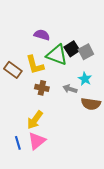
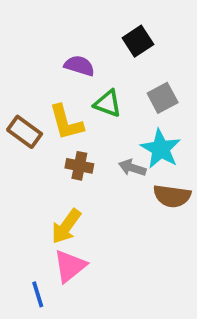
black square: (72, 49) -> (138, 41), moved
green triangle: (57, 55) -> (108, 103), size x0.7
cyan star: (85, 79) -> (161, 149), size x1.5
blue line: (18, 143) -> (38, 294), moved

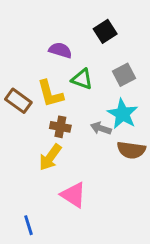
yellow arrow: (66, 226) -> (50, 157), moved
pink triangle: (70, 266) -> (73, 195), moved, turned -48

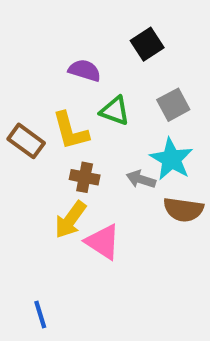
pink triangle: (73, 195) -> (103, 242), moved

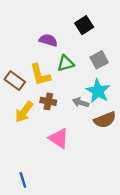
green triangle: (115, 111) -> (66, 63), turned -36
brown semicircle: (183, 210) -> (105, 120), turned -30
yellow arrow: (70, 220) -> (24, 112), moved

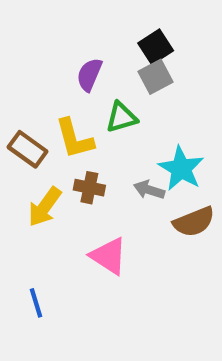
purple semicircle: (48, 40) -> (89, 75), turned -84
gray square: (99, 60) -> (156, 77), moved
blue line: (23, 180) -> (36, 303), moved

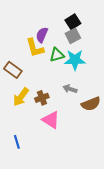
yellow L-shape: (74, 139) -> (35, 48), moved
cyan star: (181, 168) -> (75, 60), moved, turned -30
brown cross: (89, 188) -> (42, 98), moved, turned -32

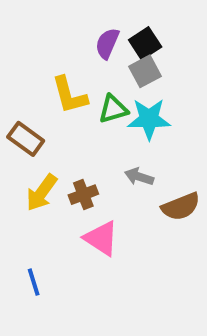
purple semicircle: (42, 35) -> (107, 43), moved

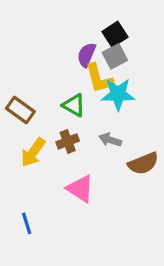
purple semicircle: (107, 43) -> (87, 55), moved
yellow L-shape: (69, 95) -> (99, 78), moved
green triangle: (113, 109) -> (74, 105), moved, turned 45
brown cross: (83, 195) -> (68, 141), moved

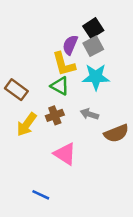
yellow L-shape: (99, 78) -> (64, 64), moved
blue line: (27, 223) -> (41, 195), moved, turned -48

